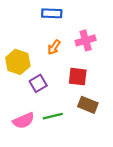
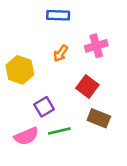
red square: (78, 77) -> (87, 86), turned 30
purple square: (38, 83) -> (44, 107), moved

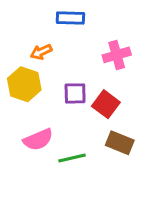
orange arrow: (61, 53) -> (41, 52), moved, turned 30
purple square: (44, 107) -> (75, 93), moved, turned 30
pink semicircle: (26, 136) -> (38, 140), moved

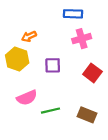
blue rectangle: (70, 18) -> (73, 14), moved
red square: (106, 104) -> (92, 73), moved
brown rectangle: (120, 143) -> (87, 115), moved

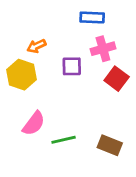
purple square: (53, 65) -> (72, 66), moved
red square: (92, 73) -> (117, 79), moved
pink semicircle: (27, 98) -> (34, 123), turned -30

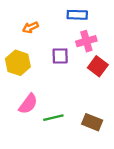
orange arrow: (36, 46) -> (30, 27), moved

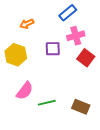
blue rectangle: (77, 15) -> (68, 13), turned -42

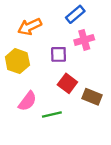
orange arrow: (27, 24) -> (30, 27), size x1.5
red square: (86, 58) -> (67, 83), moved
brown rectangle: (81, 107) -> (92, 97), moved

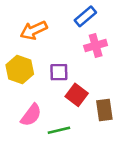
purple square: (59, 54) -> (59, 72), moved
brown rectangle: (92, 97) -> (104, 110), turned 60

